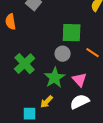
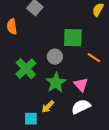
gray circle: (63, 54) -> (55, 57), moved

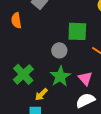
green cross: (26, 69) -> (23, 74), moved
yellow arrow: (48, 107) -> (41, 94), moved

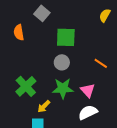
green square: (77, 31) -> (66, 37), moved
green star: (60, 76) -> (63, 88), turned 30

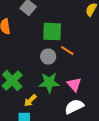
orange line: (101, 63) -> (67, 51), moved

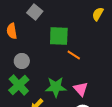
gray circle: (48, 57) -> (22, 61), moved

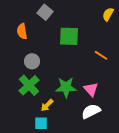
orange line: (74, 55) -> (101, 55), moved

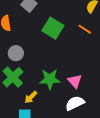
green square: (69, 36) -> (53, 28), turned 30
orange line: (101, 55) -> (85, 29), moved

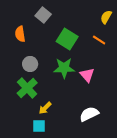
green star: (50, 79) -> (64, 68), moved
pink triangle: (75, 81) -> (87, 75), moved

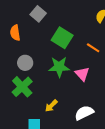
orange line: (99, 40) -> (93, 48), moved
yellow arrow: (45, 108) -> (51, 106), moved

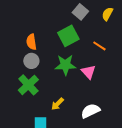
gray square: (38, 14) -> (80, 12), moved
orange semicircle: (15, 33) -> (31, 42), moved
green square: (62, 38) -> (68, 36), turned 30

